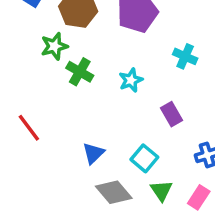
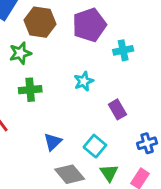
cyan cross: (185, 56) -> (123, 50), moved, turned -36
green cross: (80, 72) -> (30, 90), moved, turned -35

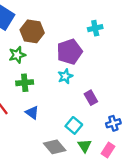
purple pentagon: (89, 25) -> (70, 52), moved
cyan cross: (123, 50) -> (95, 28), moved
blue triangle: (53, 142) -> (32, 113), moved, turned -40

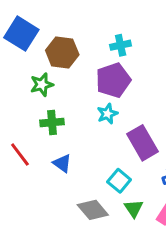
cyan cross: (95, 28) -> (121, 45), moved
purple rectangle: (91, 98) -> (142, 143), size x1.6

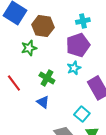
green cross: (52, 122) -> (47, 78), moved, turned 35
red line: (20, 155) -> (14, 83), moved

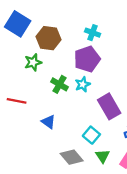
cyan cross: (83, 21) -> (93, 33), turned 32
green cross: (47, 78) -> (60, 84), moved
red line: (14, 83) -> (17, 101), turned -42

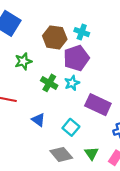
brown hexagon: (48, 38) -> (55, 37), moved
purple rectangle: (109, 106) -> (98, 105), turned -35
cyan square: (91, 135) -> (71, 127), moved

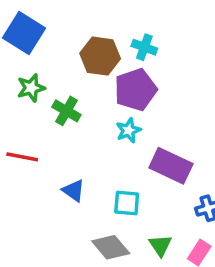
green star: (23, 61) -> (31, 88), moved
green cross: (49, 83) -> (66, 111), moved
cyan square: (71, 127) -> (127, 203), turned -35

